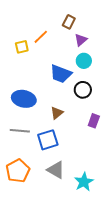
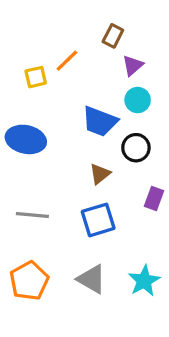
blue ellipse: (24, 99) -> (26, 139), moved
brown triangle: (57, 113) -> (100, 174), moved
blue square: (48, 140) -> (98, 220), moved
cyan star: (84, 182) -> (144, 281), moved

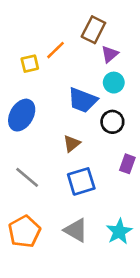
brown rectangle: (113, 36) -> (93, 30), size x1.4
blue ellipse: (26, 139) -> (22, 115), turned -72
brown triangle: (100, 174) -> (72, 143), moved
gray line: (32, 215) -> (27, 177), turned 35

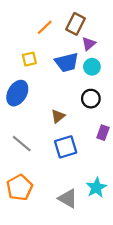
orange line: (56, 50) -> (45, 27), moved
yellow square: (30, 64) -> (29, 59), moved
blue trapezoid: (83, 100) -> (67, 62), moved, turned -35
gray triangle: (76, 230) -> (68, 198), moved

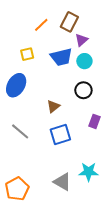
orange pentagon: (19, 188) -> (17, 189), moved
cyan star: (96, 188) -> (89, 172), turned 30

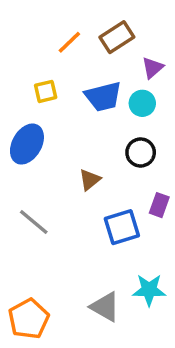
brown rectangle: (69, 22) -> (117, 37), turned 30
purple triangle: (81, 40) -> (152, 68), moved
blue square: (60, 135) -> (122, 227), moved

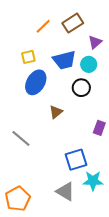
blue ellipse: (27, 144) -> (36, 82), moved
black circle: (141, 152) -> (81, 88), moved
blue square: (122, 227) -> (76, 160), moved

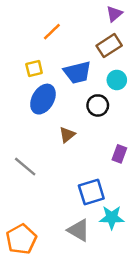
brown rectangle: (73, 23) -> (109, 46), moved
purple triangle: (95, 42) -> (114, 14), moved
cyan circle: (89, 64) -> (117, 80), moved

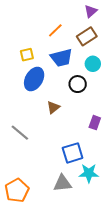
orange line: (52, 32) -> (55, 30), moved
gray triangle: (79, 230) -> (62, 183), turned -36

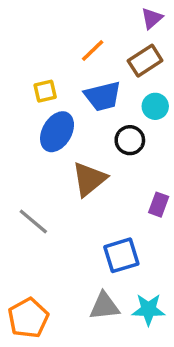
brown triangle: (53, 107) -> (89, 179), size x1.6
cyan star: (89, 173) -> (148, 309), moved

